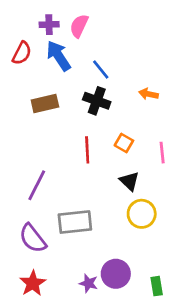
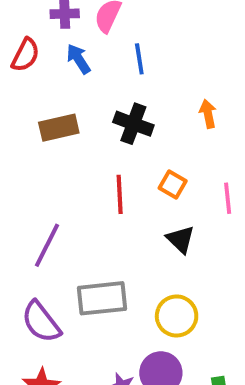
blue arrow: (59, 56) -> (78, 59), size x0.7
blue line: (101, 69) -> (139, 59), moved, turned 30
orange arrow: (148, 94) -> (208, 114), turned 66
yellow circle: (142, 214) -> (177, 316), moved

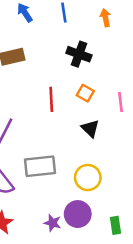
orange arrow: (208, 114) -> (105, 18), moved
black cross: (133, 124) -> (79, 54), moved

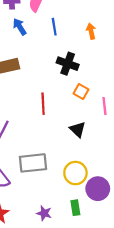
orange square: (85, 93) -> (81, 91), moved
purple circle: (78, 214) -> (98, 189), moved
green rectangle: (115, 225) -> (75, 208), moved

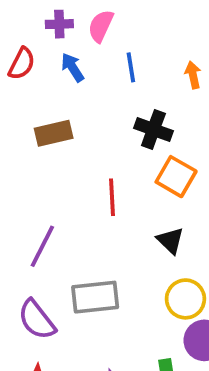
orange square: (81, 91) -> (176, 177), size x1.5
yellow circle: (75, 173) -> (185, 299), moved

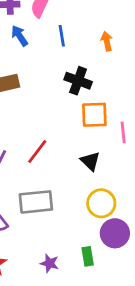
orange square: (176, 177) -> (94, 115), turned -32
red line: (112, 197) -> (37, 152), moved, turned 40

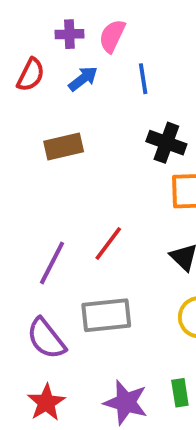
blue arrow: (20, 36) -> (83, 79), turned 85
purple star: (49, 263) -> (126, 402), size x1.6

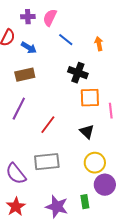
blue arrow: (83, 79) -> (29, 48), moved, turned 70
blue line: (143, 79) -> (66, 40), turned -42
purple line: (52, 263) -> (19, 109), moved

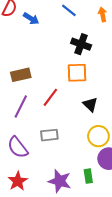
brown rectangle: (25, 75) -> (21, 75), moved
orange square: (90, 98) -> (77, 73), moved
purple line: (19, 109) -> (21, 106), moved
gray rectangle: (47, 162) -> (49, 135), size x0.7

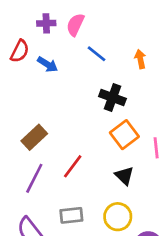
orange square: (77, 73) -> (124, 135), moved, turned -35
brown rectangle: (21, 75) -> (34, 137), turned -30
yellow circle: (98, 136) -> (118, 217), moved

